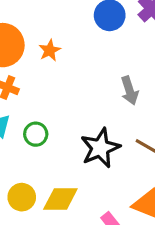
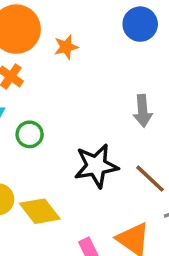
yellow diamond: (60, 199) -> (40, 211), turned 39

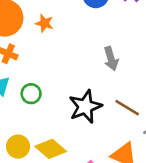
orange star: (66, 47) -> (44, 23), turned -30

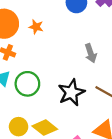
green circle: (31, 94) -> (27, 84), size x1.5

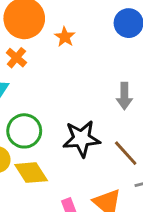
green circle: (27, 84) -> (24, 131), moved

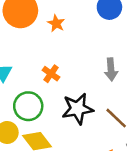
orange cross: (16, 58) -> (51, 74), moved

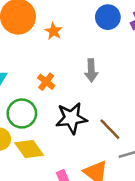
gray arrow: (111, 69) -> (91, 70), moved

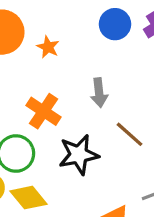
orange cross: (46, 82) -> (44, 111), size x1.5
brown line: (110, 129) -> (129, 134), moved

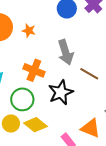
gray arrow: (99, 93) -> (66, 52), size x1.4

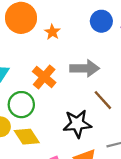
gray arrow: (66, 52) -> (85, 68), turned -90
black star: (61, 92) -> (77, 124), moved

